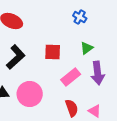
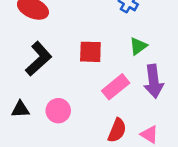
pink circle: (30, 94) -> (58, 111), size x0.7
red semicircle: (72, 108) -> (117, 130), turned 42

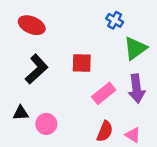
green triangle: (138, 46) -> (135, 48), moved, size x1.5
pink circle: (58, 111) -> (46, 124), moved

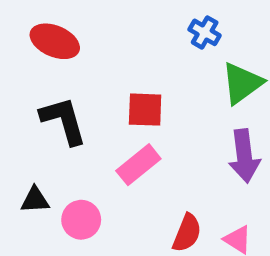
black L-shape: (37, 69) -> (64, 121), turned -64
pink rectangle: (104, 93) -> (138, 165), moved

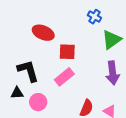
red ellipse: (55, 41) -> (43, 33), moved
black L-shape: (64, 121) -> (28, 71), moved

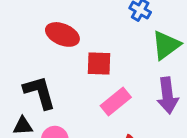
pink rectangle: (64, 77) -> (116, 102), moved

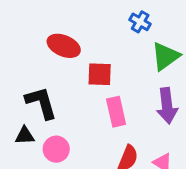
pink rectangle: (116, 102) -> (116, 112), turned -64

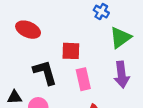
red ellipse: (64, 46) -> (28, 30), moved
black L-shape: (41, 103) -> (45, 72), moved

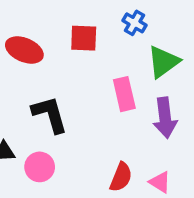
red square: (71, 51) -> (84, 38), moved
pink rectangle: (83, 79) -> (124, 94), moved

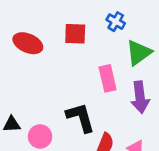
black L-shape: (50, 114) -> (81, 118), moved

